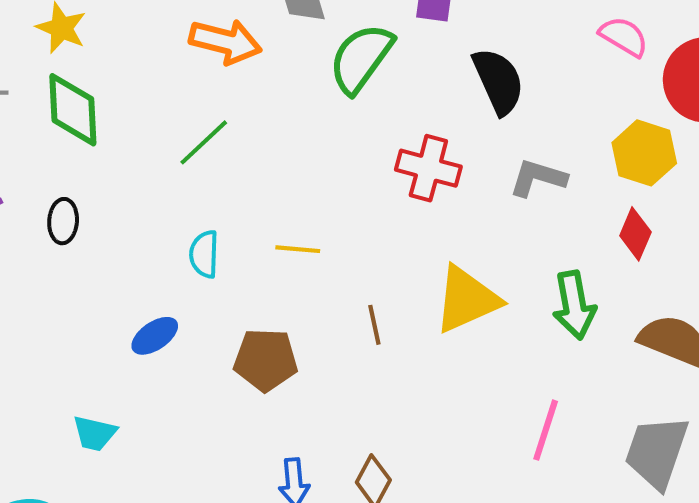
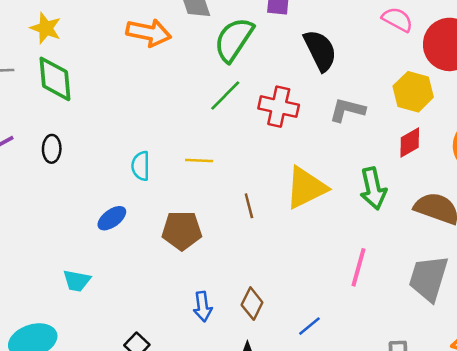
green line: (204, 142) -> (225, 96), moved
red diamond: (635, 234) -> (410, 142), turned 40

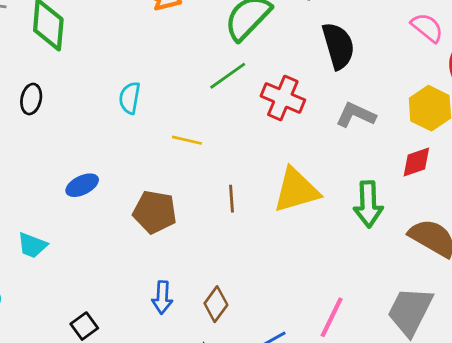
cyan semicircle: (141, 166) -> (130, 98), moved
pink line: (359, 267) -> (332, 317), moved

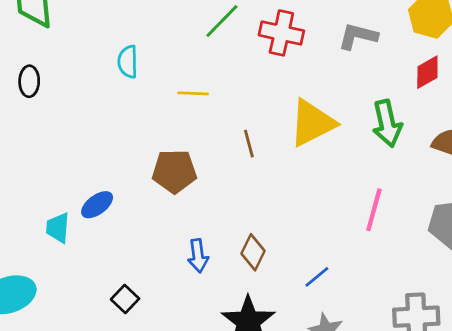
blue ellipse: (82, 185) -> (97, 205), moved
cyan trapezoid: (32, 245) -> (58, 228), turned 84
pink line: (332, 317) -> (374, 210), moved

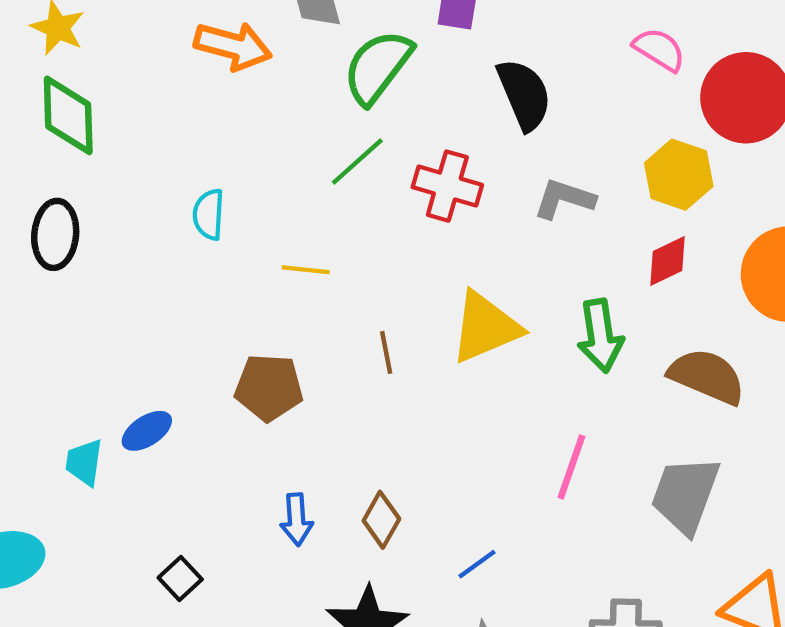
black ellipse: (29, 81) -> (55, 234), size x1.4

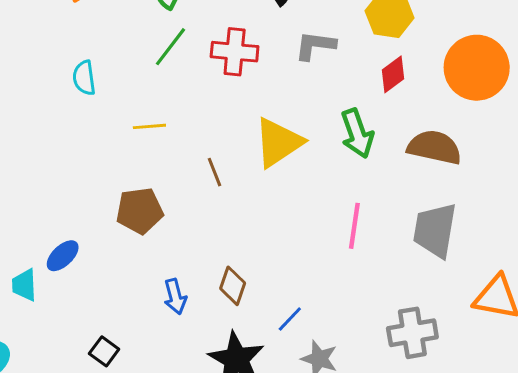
cyan semicircle: (209, 214) -> (84, 78), moved
blue line: (477, 564) -> (290, 319), moved

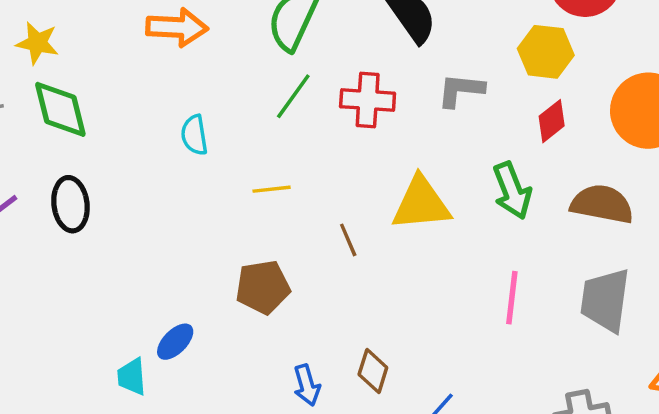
yellow triangle: (278, 142) -> (421, 204), turned 30

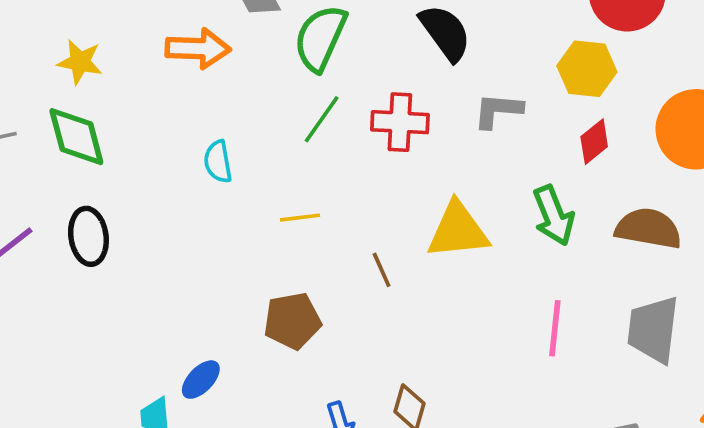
yellow star: (37, 43) -> (80, 62), moved

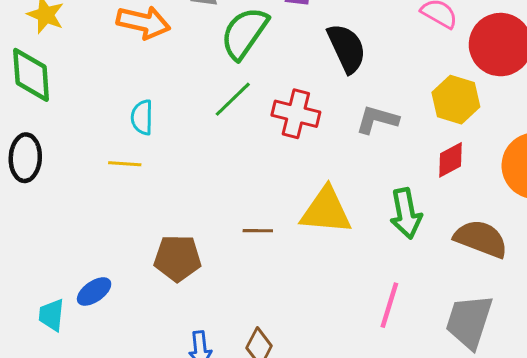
yellow line: (300, 218) -> (125, 164), moved
brown line: (382, 270) -> (258, 231), turned -76

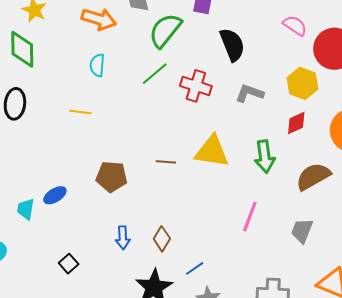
cyan semicircle: (142, 117) -> (97, 65), moved
brown semicircle: (481, 239) -> (313, 176), turned -54
gray trapezoid: (469, 322) -> (302, 231), size x0.7

